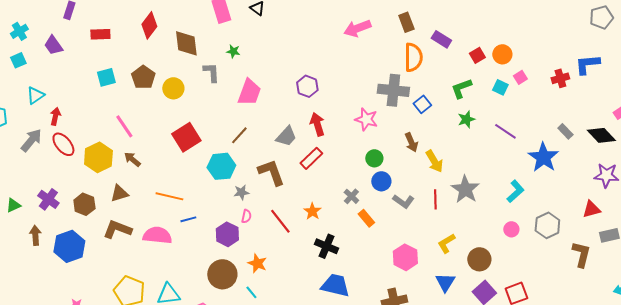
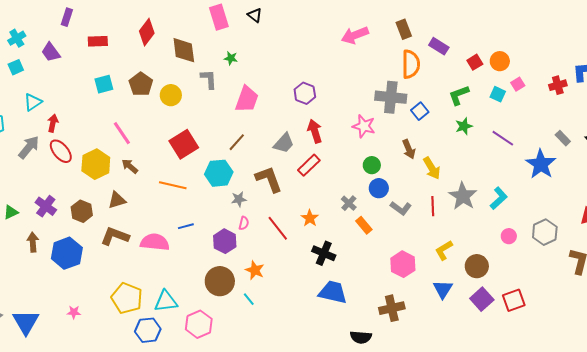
cyan L-shape: (515, 191) -> (499, 198), moved
orange line: (169, 196) -> (173, 185), moved

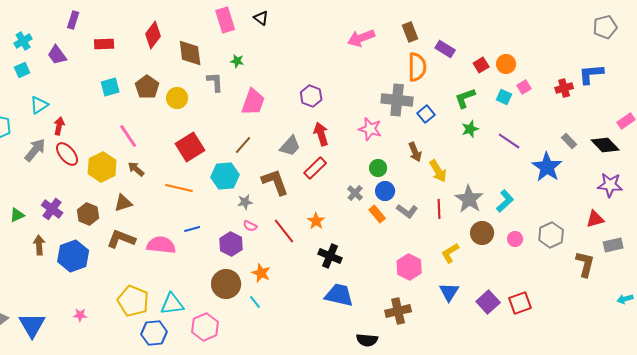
gray cross: (349, 203) -> (355, 193), moved
pink semicircle: (244, 223) -> (250, 226), turned 104
orange rectangle: (364, 225) -> (377, 214), moved
brown circle: (477, 266) -> (482, 233), moved

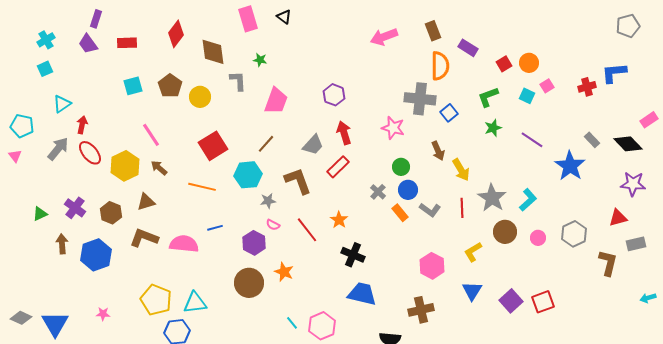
purple trapezoid: (57, 55) -> (88, 44), moved
cyan line: (255, 302) -> (292, 323), moved
pink hexagon: (205, 327) -> (322, 326), moved

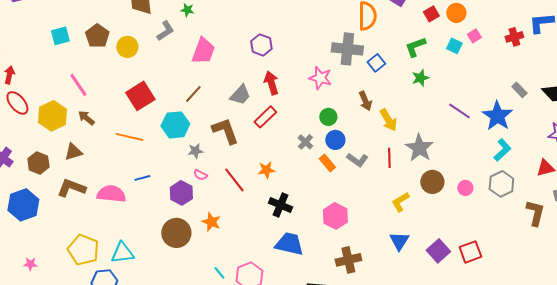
gray L-shape: (238, 81) -> (165, 31), turned 60
purple line: (532, 140) -> (459, 111), moved
cyan L-shape: (528, 200) -> (502, 150), moved
orange star: (339, 220) -> (266, 170), turned 30
pink hexagon: (432, 266) -> (335, 216), moved

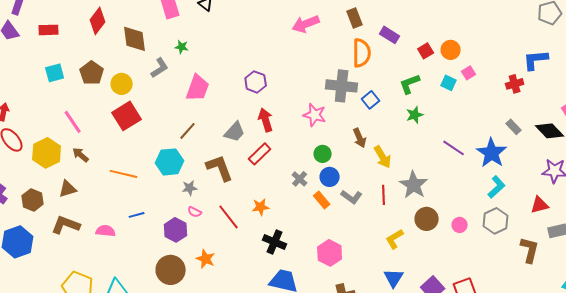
red cross: (514, 37) -> (515, 84), moved
red square: (140, 96) -> (127, 116), moved
pink semicircle: (111, 194) -> (106, 231), size x0.7

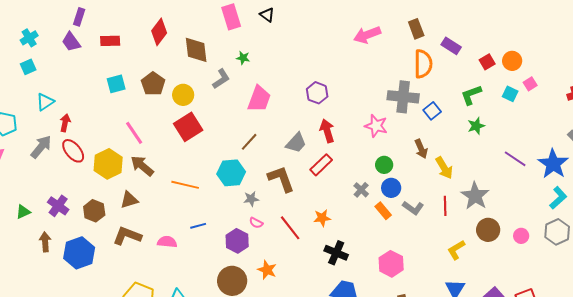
brown arrow: (81, 155) -> (142, 166), size x1.4

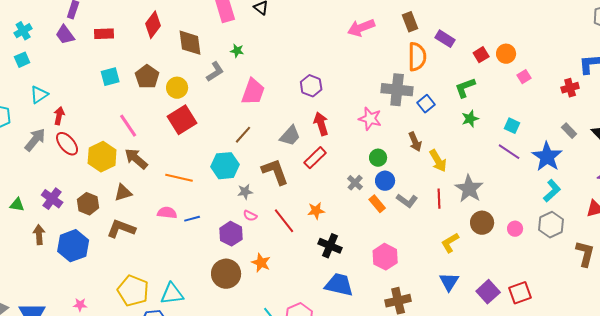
cyan square: (510, 94) -> (512, 126), moved
green triangle: (23, 212) -> (17, 205), turned 35
pink semicircle: (167, 242) -> (167, 213), moved

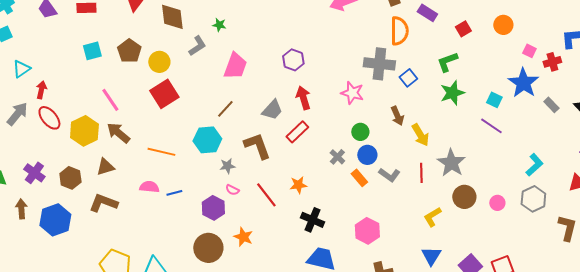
orange circle: (506, 54) -> (503, 25), moved
pink square: (524, 77) -> (529, 51), moved, turned -32
green star: (470, 119) -> (452, 93), size x1.4
blue star: (547, 157) -> (523, 83), moved

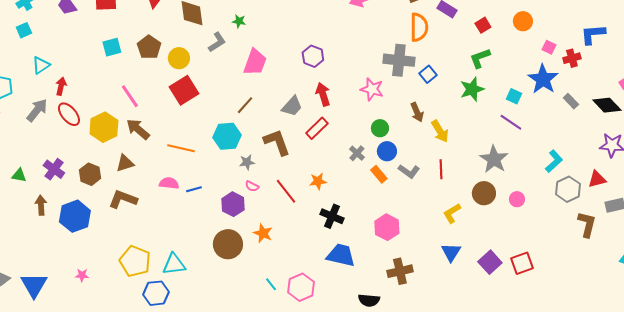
green L-shape: (447, 62) -> (480, 58), moved
gray star: (451, 163) -> (494, 159), moved
gray hexagon: (533, 199) -> (568, 189), moved

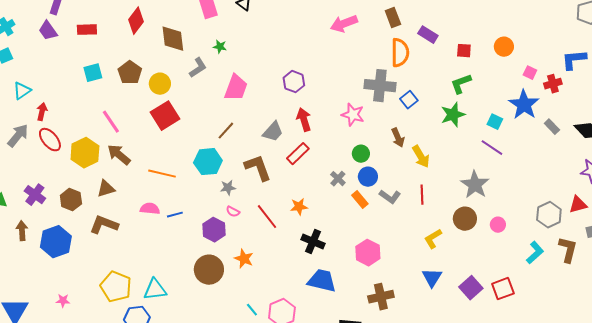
red square: (483, 25) -> (464, 51), turned 35
cyan L-shape: (554, 161) -> (535, 253), moved

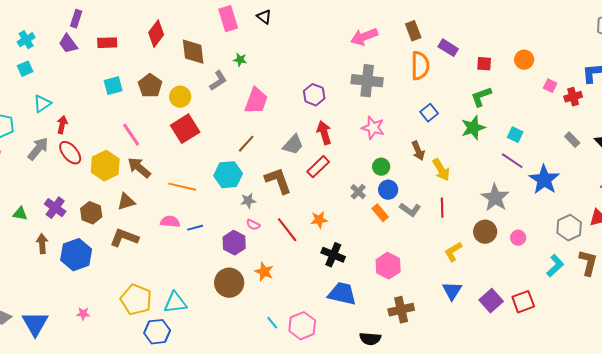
gray cross: (380, 86) -> (367, 81), moved
blue star: (524, 105) -> (544, 180), moved

